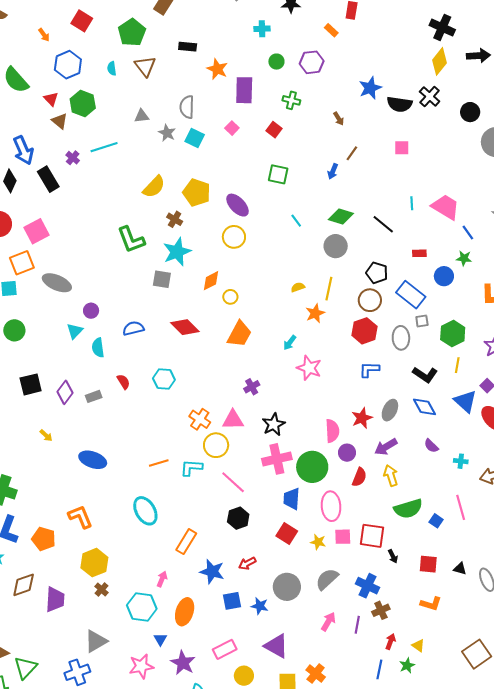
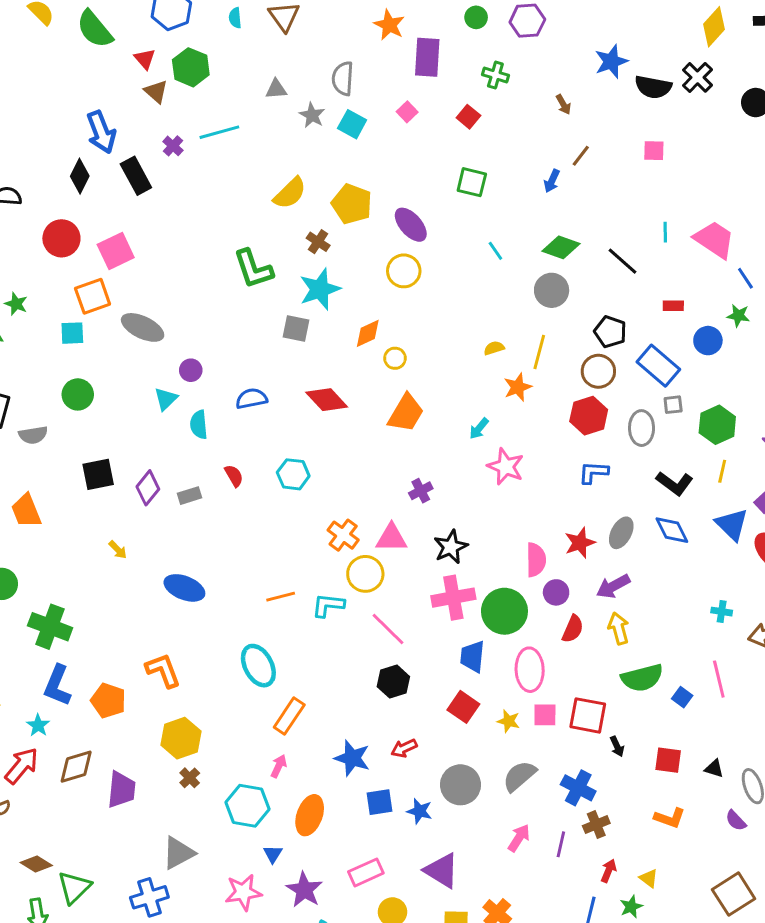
purple semicircle: (431, 446) -> (736, 821), moved
orange rectangle: (186, 542) -> (289, 716), moved

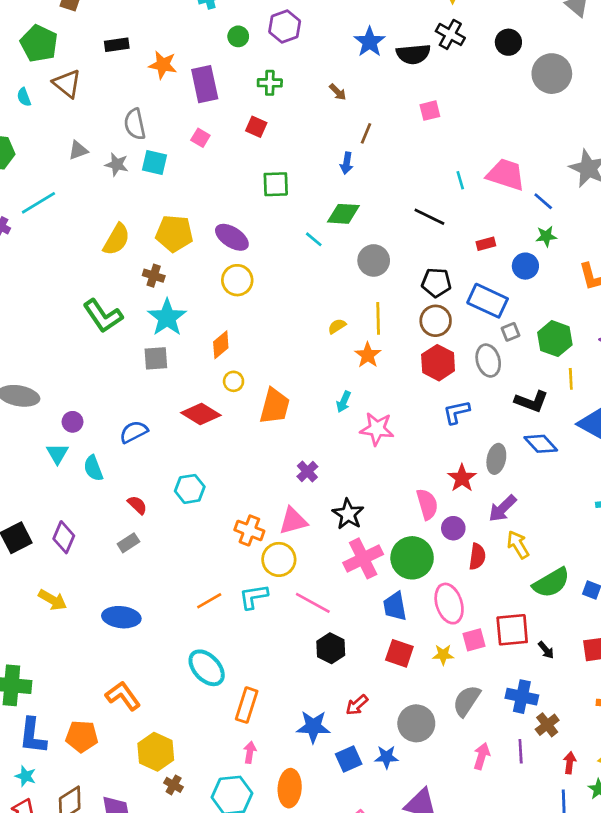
green diamond: (561, 247) -> (343, 214), moved
yellow circle: (395, 358) -> (234, 381), moved
gray rectangle: (190, 496) -> (128, 543), moved
yellow arrow: (118, 550) -> (52, 600), size x1.5

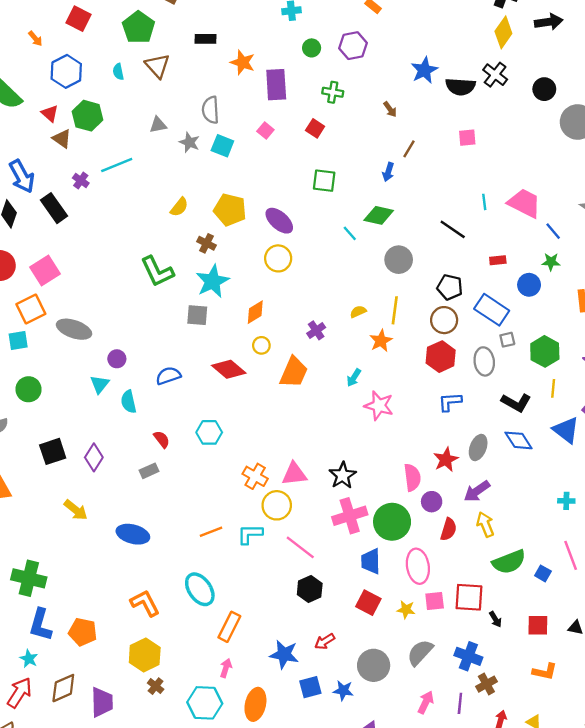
yellow semicircle: (116, 239) -> (179, 207), size x0.7
purple cross: (307, 472) -> (316, 330), moved
orange L-shape: (123, 696) -> (145, 603), moved

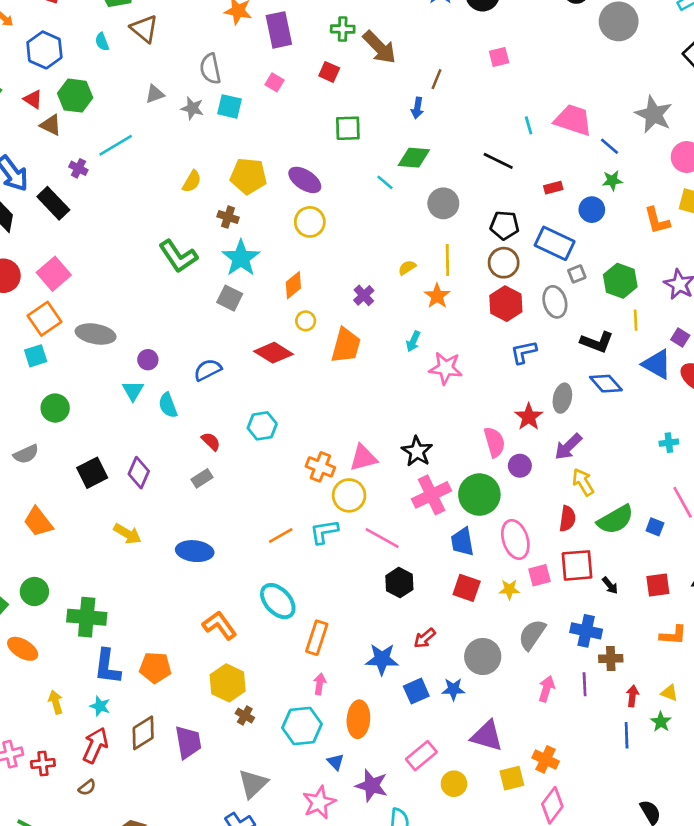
brown arrow: (390, 109) -> (379, 47), moved, size x2.0
gray square: (197, 315) -> (230, 298), turned 30
red semicircle: (449, 529) -> (567, 519), moved
brown cross: (486, 684) -> (611, 659), turned 36

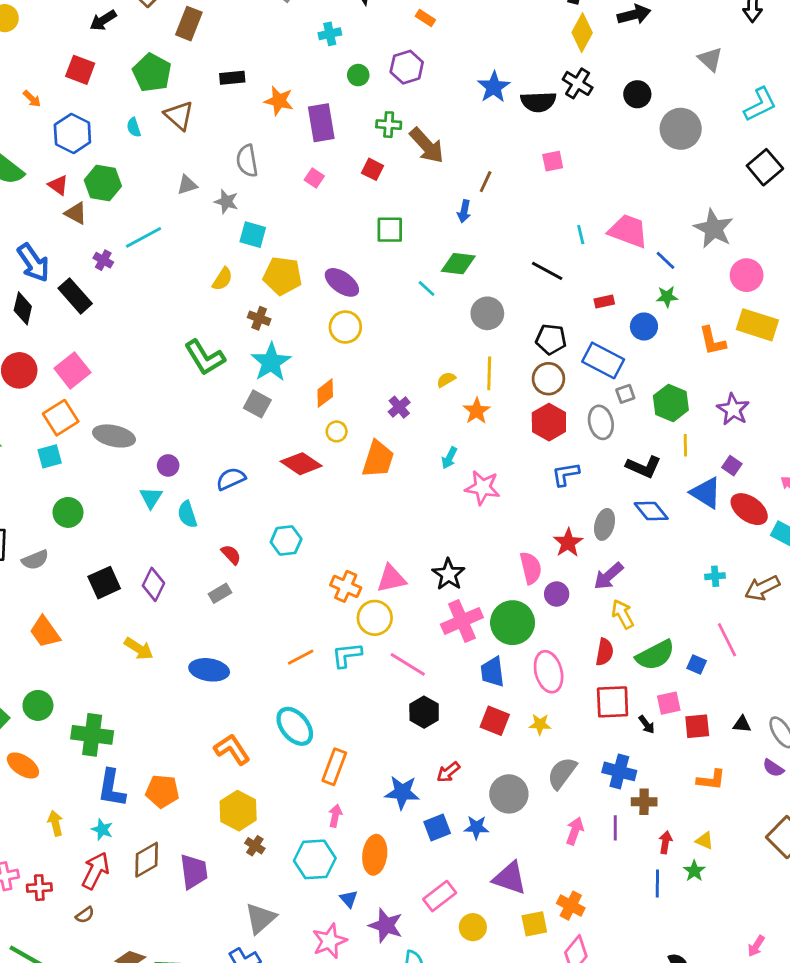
cyan square: (229, 106) -> (253, 235), moved
pink square: (540, 575) -> (669, 703), moved

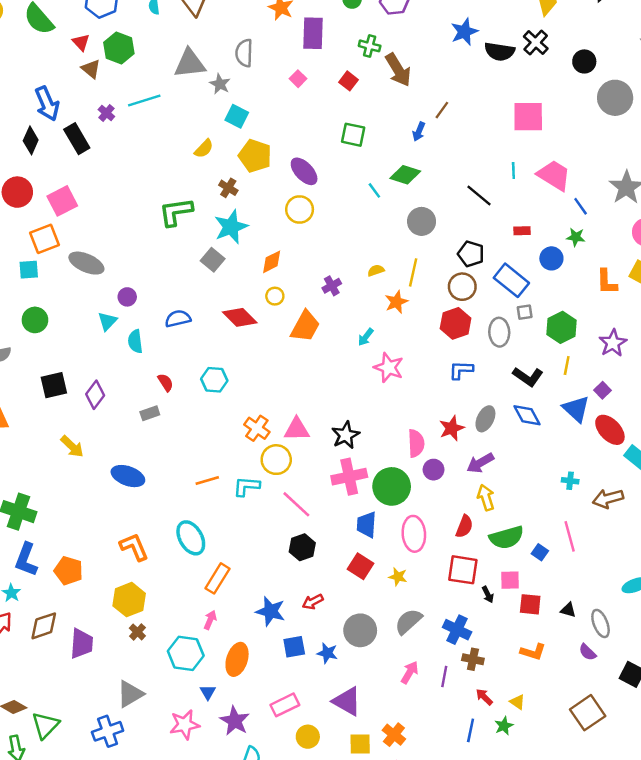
pink square: (553, 161) -> (528, 117), moved, size x1.8
gray triangle: (187, 185) -> (190, 64), size x1.8
green L-shape: (205, 357) -> (176, 212), turned 102
red arrow: (665, 842) -> (484, 697), turned -66

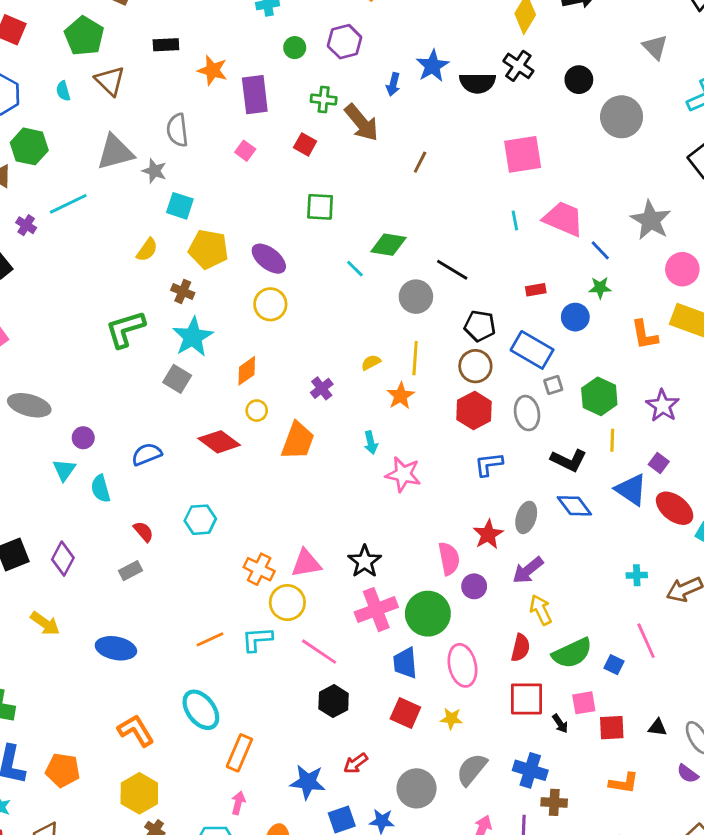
blue arrow: (419, 132) -> (393, 84), moved
black line: (479, 195) -> (452, 270), moved
cyan arrow: (366, 337) -> (371, 443), turned -42

